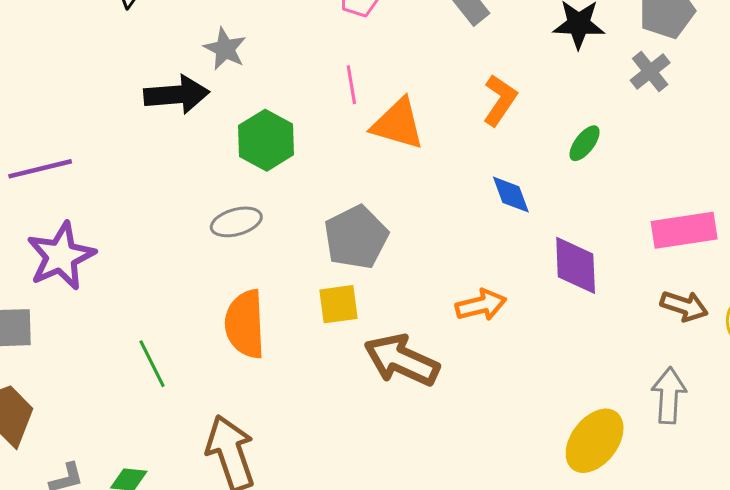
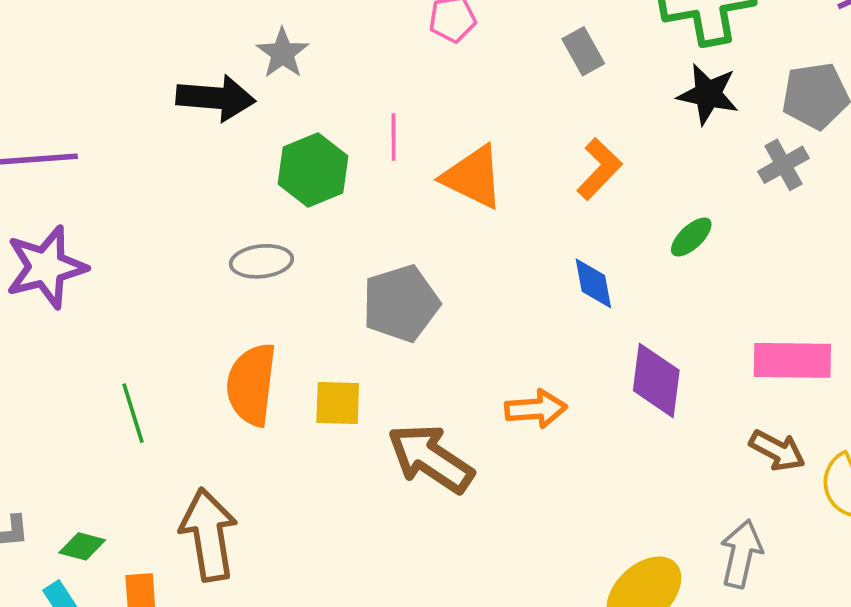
pink line: (351, 85) -> (394, 137), moved
yellow square: (338, 304) -> (338, 403), moved

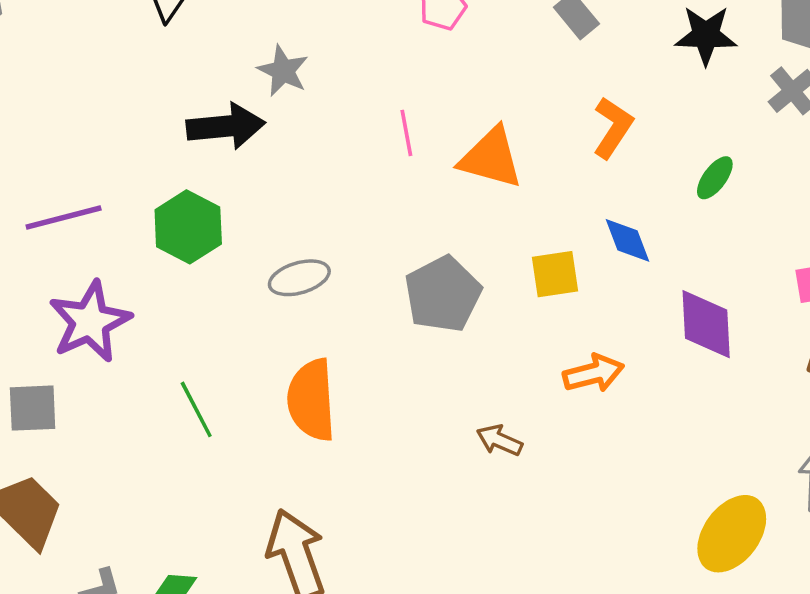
green hexagon: (313, 170) -> (188, 227), moved
yellow square: (338, 403) -> (555, 274), moved
green line: (133, 413) -> (196, 409), moved
brown arrow: (431, 458) -> (499, 440), size x0.5

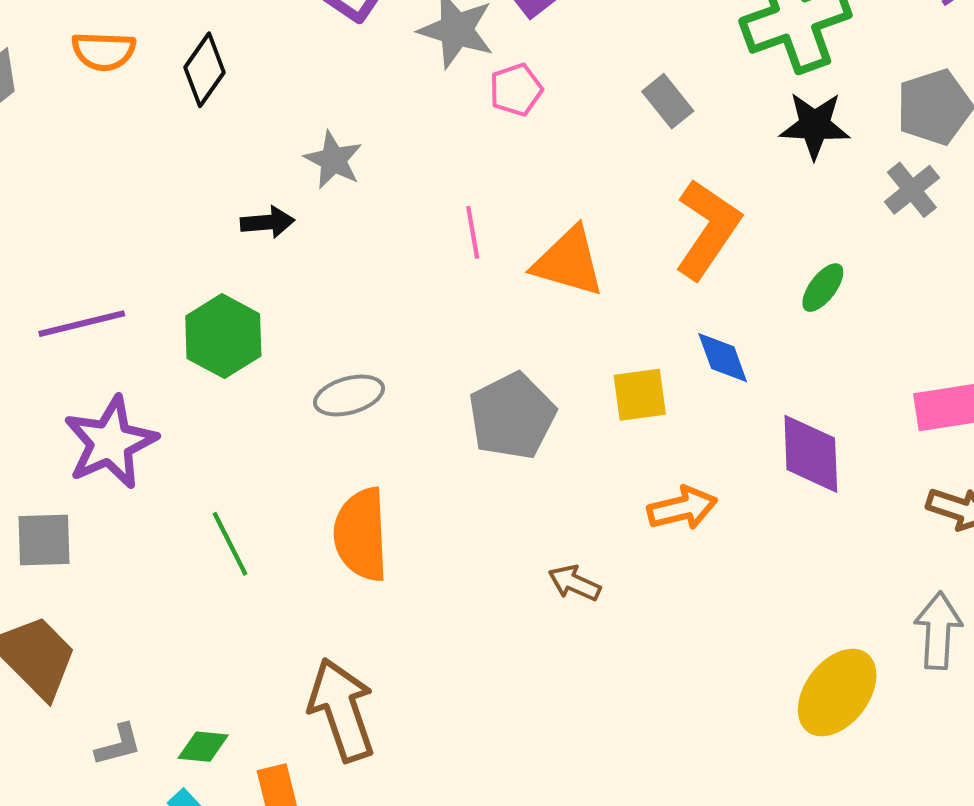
black arrow: (226, 126) -> (267, 222), size x0.6
orange L-shape: (613, 128) -> (708, 229), size x1.4

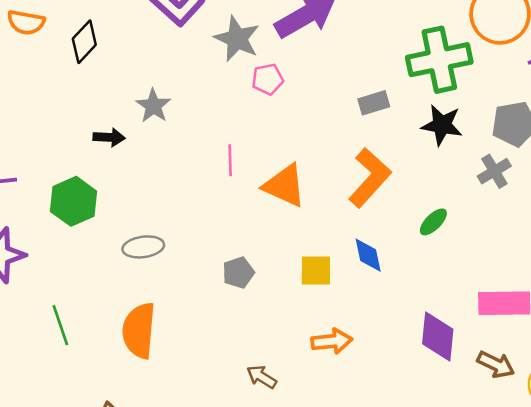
gray rectangle: (668, 101) -> (374, 103), moved, turned -76
gray pentagon: (512, 416) -> (238, 273), size x0.6
purple diamond: (811, 454) -> (438, 336), moved

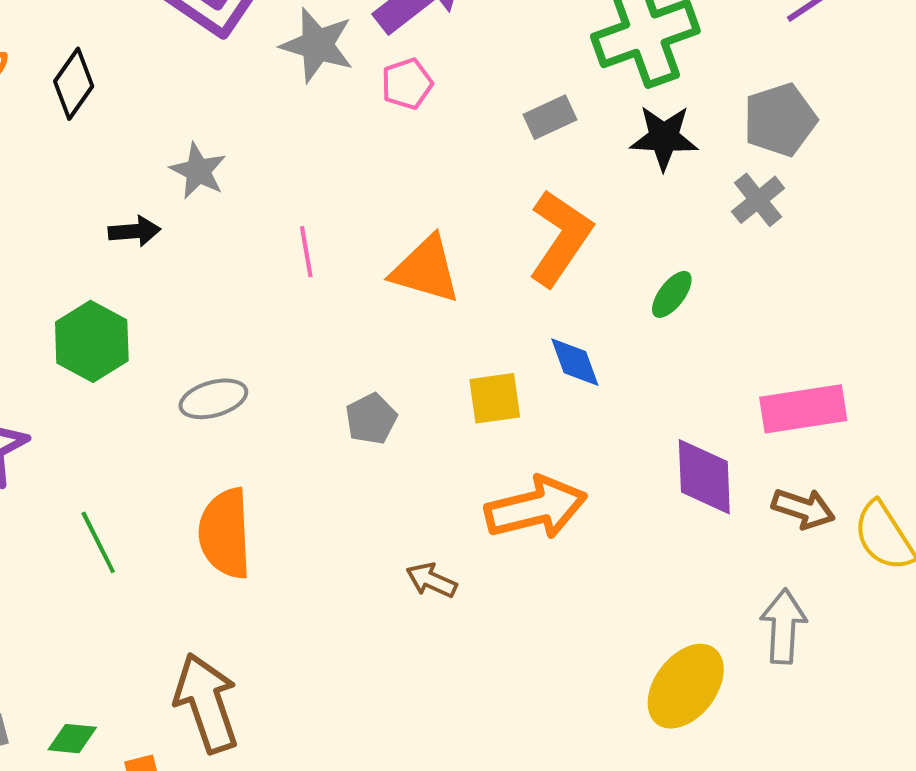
pink pentagon: (268, 79) -> (407, 84), moved
pink line: (230, 160) -> (306, 252), moved
orange arrow: (332, 341) -> (536, 508), size x1.5

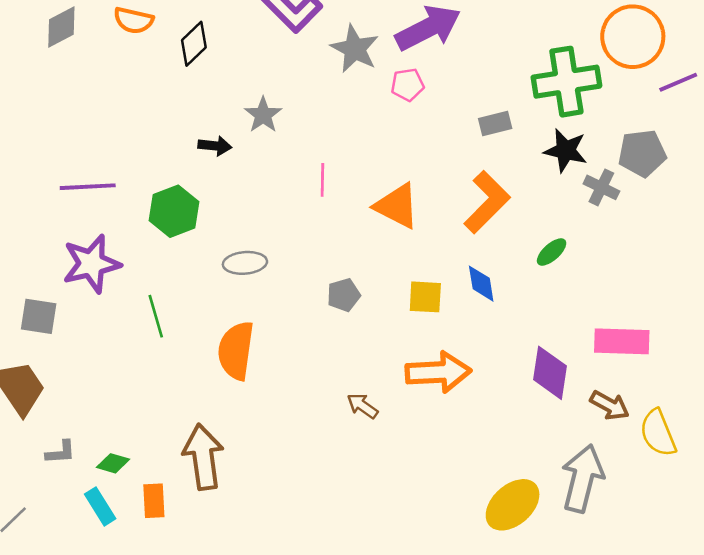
gray cross: (758, 200) -> (601, 187), moved, turned -36
green line: (98, 542) -> (156, 316), moved
gray arrow: (783, 626) -> (582, 478), size x1.4

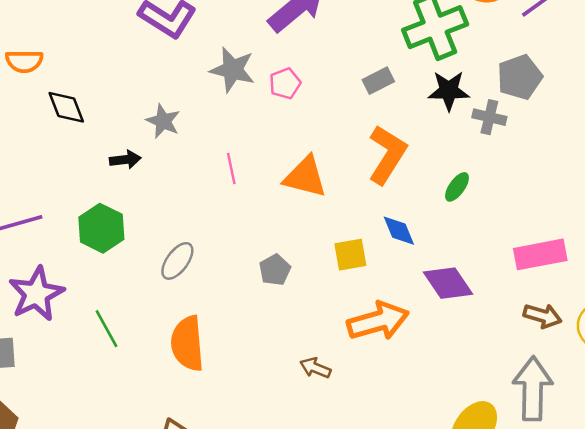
black diamond: (194, 44) -> (66, 107), moved, turned -54
gray star: (355, 49) -> (233, 70), moved
pink pentagon: (408, 85) -> (285, 83), moved
gray ellipse: (245, 263) -> (177, 261), turned -36
purple diamond: (550, 373) -> (448, 283), moved, turned -30

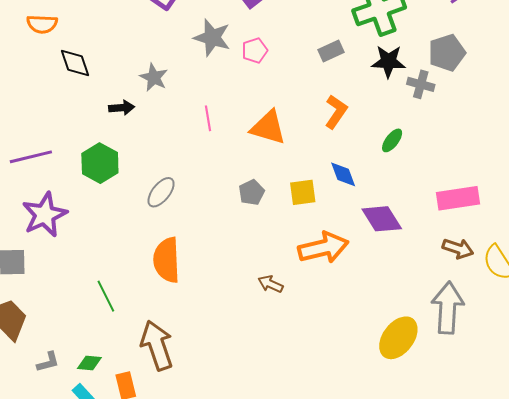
orange L-shape: (387, 155) -> (336, 112), size x0.7
gray pentagon: (275, 270) -> (251, 192), moved
green line: (106, 329) -> (106, 296), moved

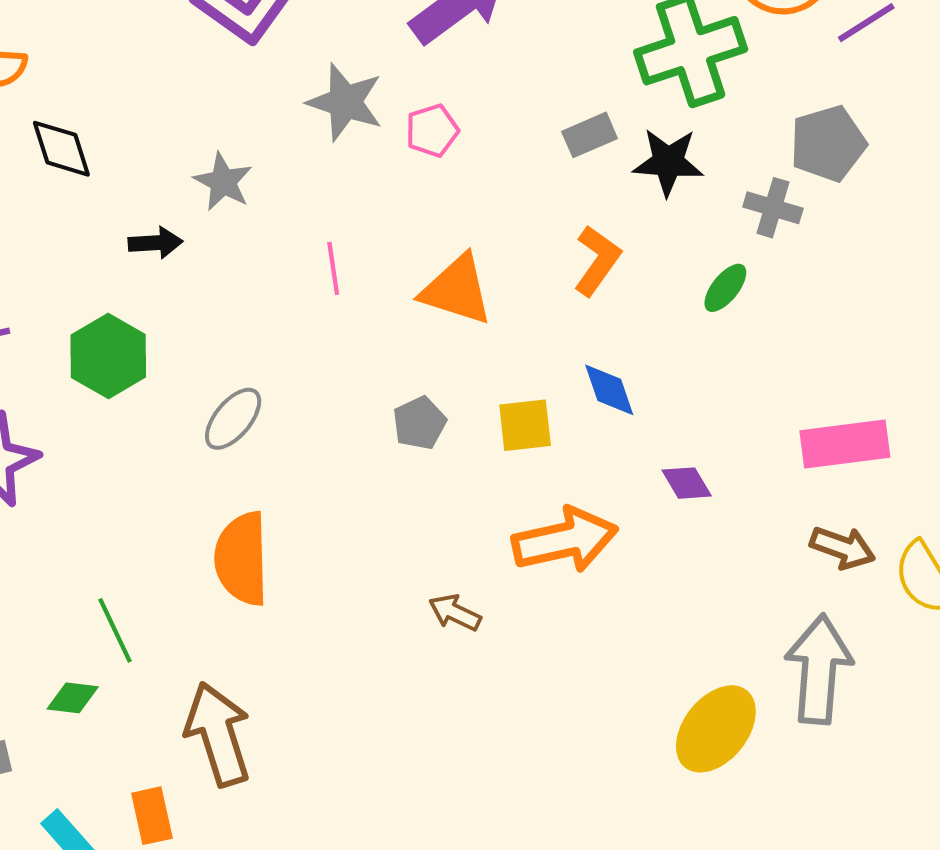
black star: (388, 61) -> (668, 162), moved
green ellipse: (392, 140) -> (725, 288), moved
purple diamond: (382, 219) -> (687, 483), size x0.6
green diamond: (89, 363) -> (73, 698), moved

